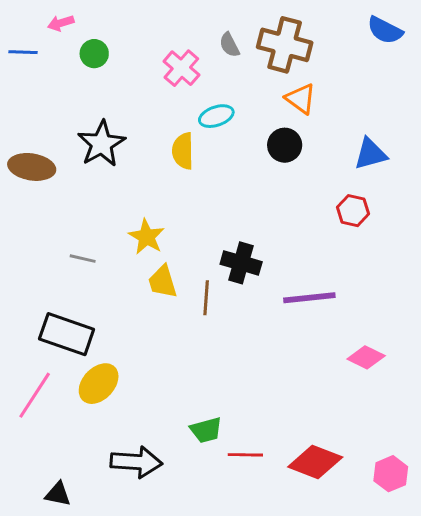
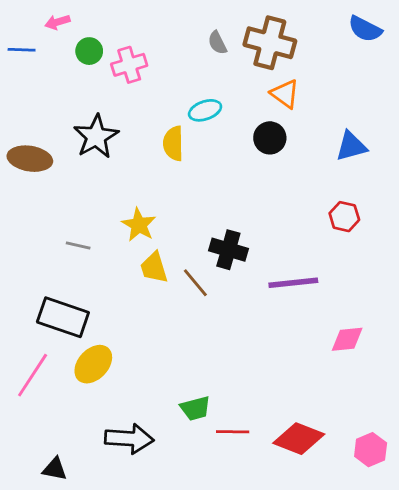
pink cross: (181, 68) -> (129, 65), moved, turned 32
red hexagon: (353, 211) -> (344, 217), moved
brown line: (206, 298) -> (195, 283), turned -44
pink diamond: (366, 357) -> (347, 339), turned -32

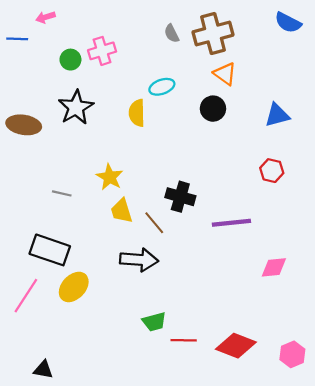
brown cross: (270, 43) -> (213, 33), turned -30
green circle: (89, 51) -> (70, 60), moved
black arrow: (129, 439) -> (139, 260), moved

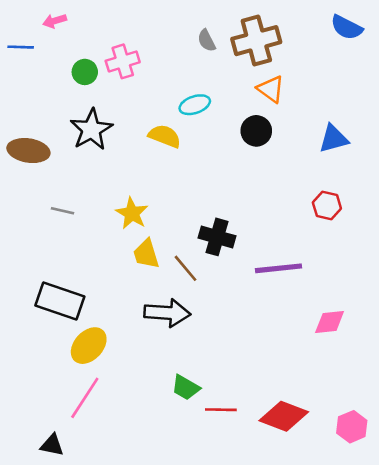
yellow semicircle: (137, 113) -> (165, 136), turned 112
gray line: (62, 193) -> (63, 211), moved
pink line: (26, 296) -> (85, 398), moved
green trapezoid: (154, 322) -> (186, 387), turned 45

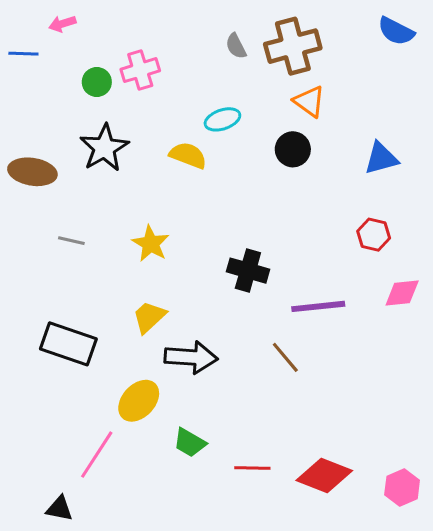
yellow trapezoid: (146, 254) -> (149, 317), moved, turned 64
brown line: (186, 268) -> (285, 357), moved
pink diamond: (330, 322) -> (402, 293), moved
yellow ellipse: (89, 346) -> (139, 401), moved
green trapezoid: (186, 387) -> (190, 443), moved

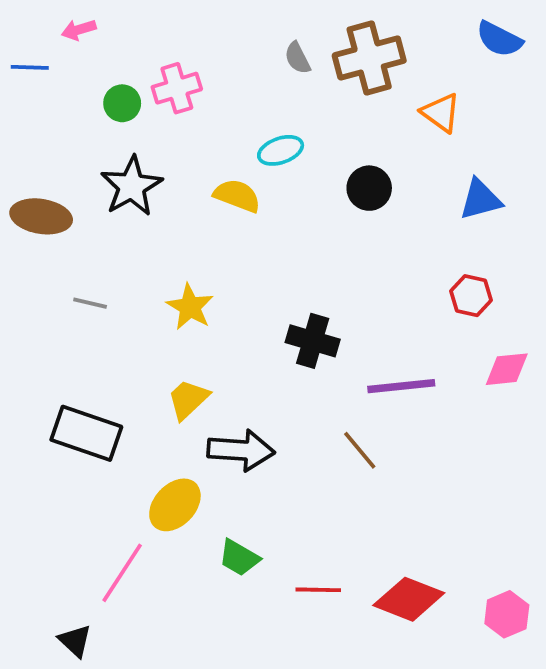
orange triangle: (309, 101) -> (441, 113), moved
black triangle: (59, 508) -> (75, 641), turned 32

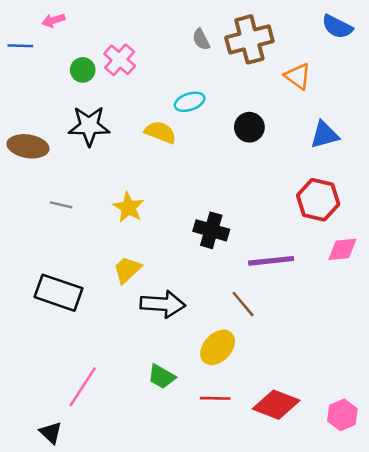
pink cross: (177, 88) -> (120, 60), turned -32
black star: (132, 186) -> (89, 126), turned 30
red hexagon: (471, 296) -> (318, 200), size x1.5
yellow ellipse: (175, 505) -> (218, 347), moved

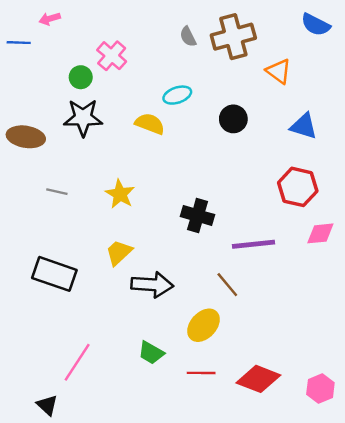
green circle: (83, 70) -> (81, 77), moved
blue triangle: (324, 135) -> (304, 126), turned 32

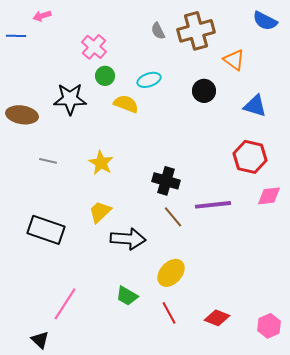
green circle: (81, 77) -> (105, 76), moved
black circle: (233, 119) -> (204, 91), moved
brown line: (227, 285) -> (173, 217), moved
red line: (201, 373) -> (169, 313), turned 60
red diamond: (258, 379) -> (217, 318), size x0.7

